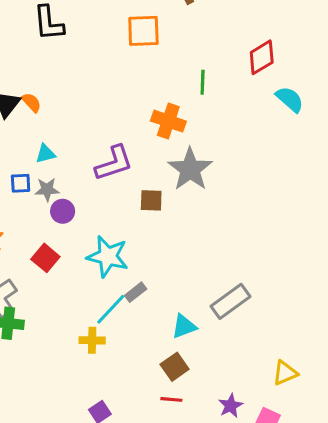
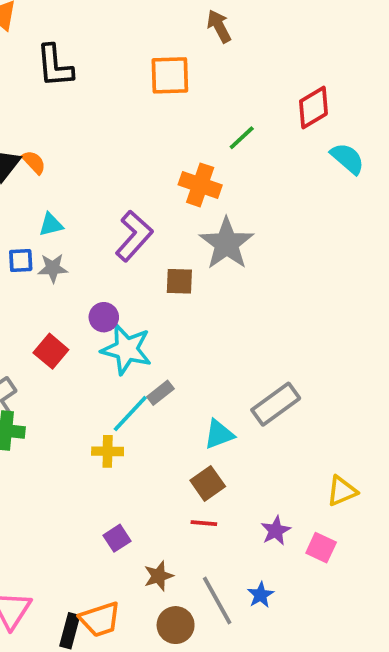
green line: (203, 82) -> (242, 138), turned 45
purple L-shape: (114, 163) -> (134, 236), turned -30
purple circle: (63, 211) -> (104, 317), moved

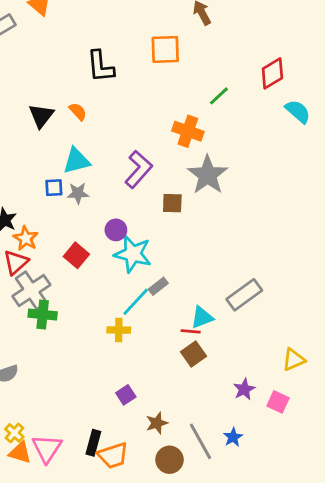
black L-shape: (55, 66) -> (100, 66), moved
orange semicircle: (34, 162) -> (78, 111), moved
cyan triangle: (51, 225) -> (76, 161), size x1.5
red line: (204, 523) -> (191, 331), moved
black rectangle: (70, 631) -> (93, 443), moved

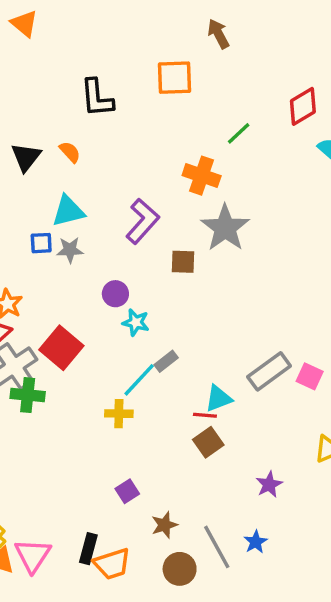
cyan star: (133, 254) -> (136, 322), size x0.6
red square: (76, 255) -> (61, 348), moved, size x1.4
pink square: (278, 402) -> (310, 376), moved

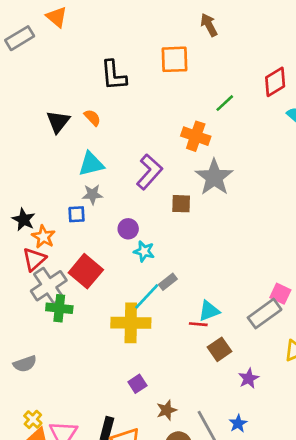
blue square: (41, 243) -> (77, 214), moved
gray rectangle: (269, 371) -> (265, 314), moved
yellow cross: (119, 414) -> (131, 323), size x1.8
brown square: (208, 442) -> (220, 349), moved

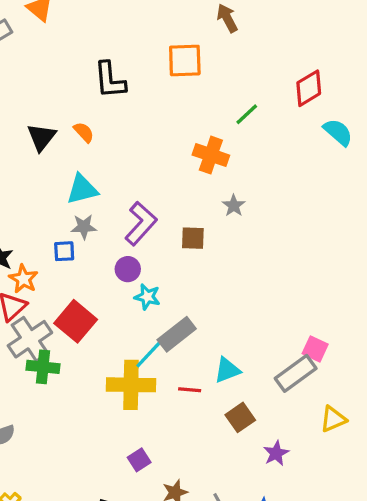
purple L-shape: (149, 172) -> (141, 223), moved
gray star: (214, 177) -> (234, 206), size x0.5
gray rectangle: (168, 282) -> (177, 334), size x1.6
red line: (198, 324) -> (190, 390), moved

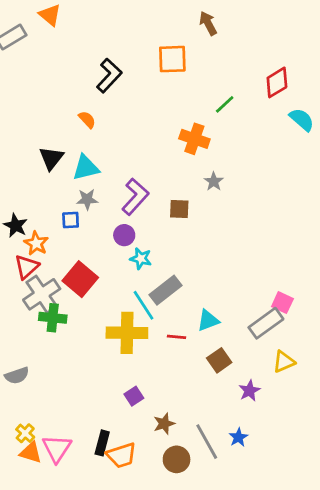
black L-shape: (110, 80) -> (109, 76), turned -132
black triangle: (41, 137) -> (51, 158), moved
cyan line: (151, 352) -> (143, 305), turned -76
yellow triangle: (333, 419) -> (284, 362), moved

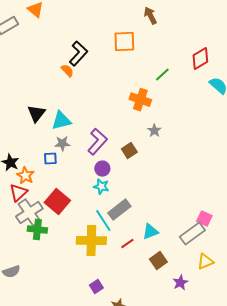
orange semicircle: (87, 120) -> (67, 71), moved
brown square: (179, 209) -> (129, 151), turned -35
purple circle: (124, 235) -> (102, 169), moved
red line: (177, 337) -> (127, 244), turned -40

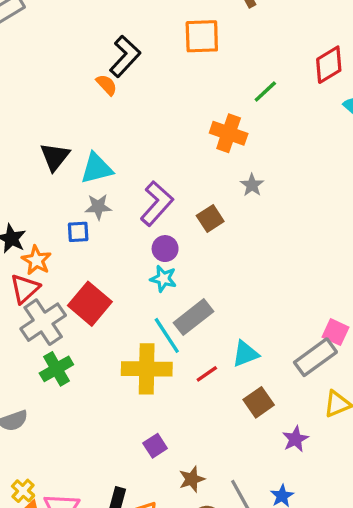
green cross: (37, 230) -> (56, 369), moved, turned -36

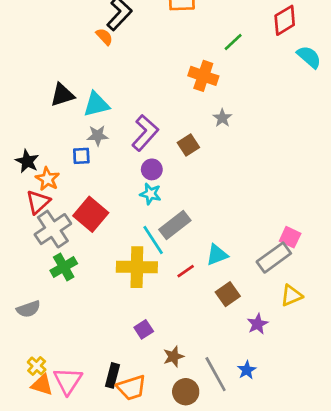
black triangle: (55, 157) -> (62, 95), turned 35

